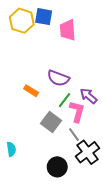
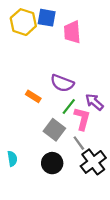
black circle: (57, 167) -> (52, 163), moved

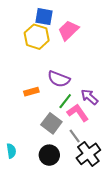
yellow hexagon: (23, 22) -> (37, 37), moved
pink trapezoid: (72, 32) -> (68, 30), turned 50
orange rectangle: (33, 96) -> (31, 92), turned -48
pink L-shape: (82, 119) -> (78, 113), turned -50

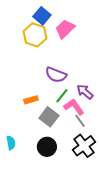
blue square: (44, 17) -> (42, 16), turned 30
orange rectangle: (31, 92) -> (31, 100), moved
gray line: (75, 136) -> (80, 121), moved

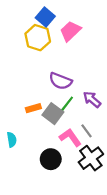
pink L-shape: (74, 107) -> (70, 137), moved
gray square: (49, 117) -> (53, 114), moved
cyan semicircle: (11, 143) -> (12, 140), moved

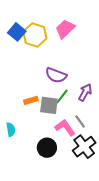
blue square: (45, 17) -> (17, 32), moved
purple arrow: (92, 99) -> (85, 92), turned 78
gray square: (53, 114) -> (49, 105), turned -30

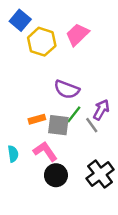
blue square: (17, 32) -> (20, 20), moved
gray line: (80, 122) -> (92, 125), moved
pink L-shape: (65, 128) -> (45, 151), moved

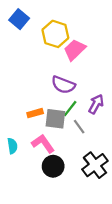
pink trapezoid: (77, 35) -> (75, 50), moved
yellow hexagon: (42, 42) -> (55, 34), moved
gray line: (92, 125) -> (79, 127), moved

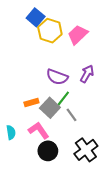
blue square: (19, 19) -> (36, 17), moved
pink trapezoid: (75, 50) -> (78, 35), moved
purple arrow: (96, 104) -> (87, 74), moved
gray square: (55, 119) -> (50, 108), turned 36

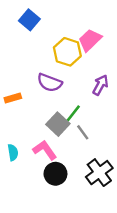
blue square: (36, 17) -> (29, 20), moved
yellow hexagon: (50, 31) -> (67, 52), moved
purple semicircle: (57, 77) -> (50, 83), moved
orange rectangle: (31, 103) -> (13, 98), moved

